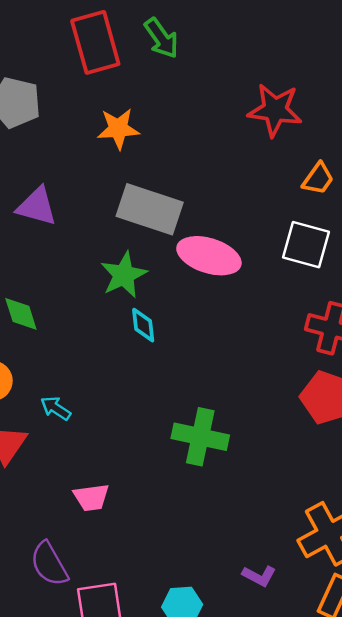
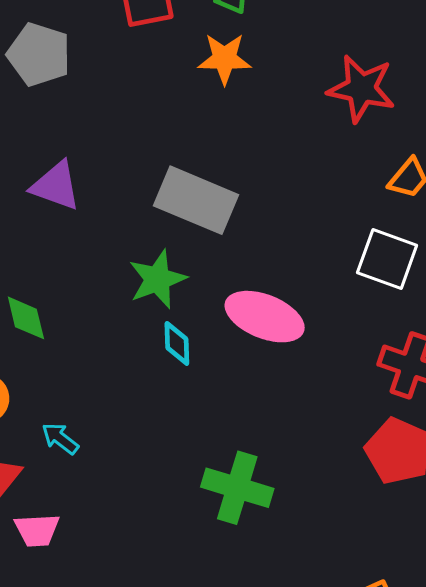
orange star: (118, 129) -> (225, 59), moved
pink ellipse: (209, 256) -> (265, 317), moved
pink trapezoid: (91, 497) -> (37, 530), moved

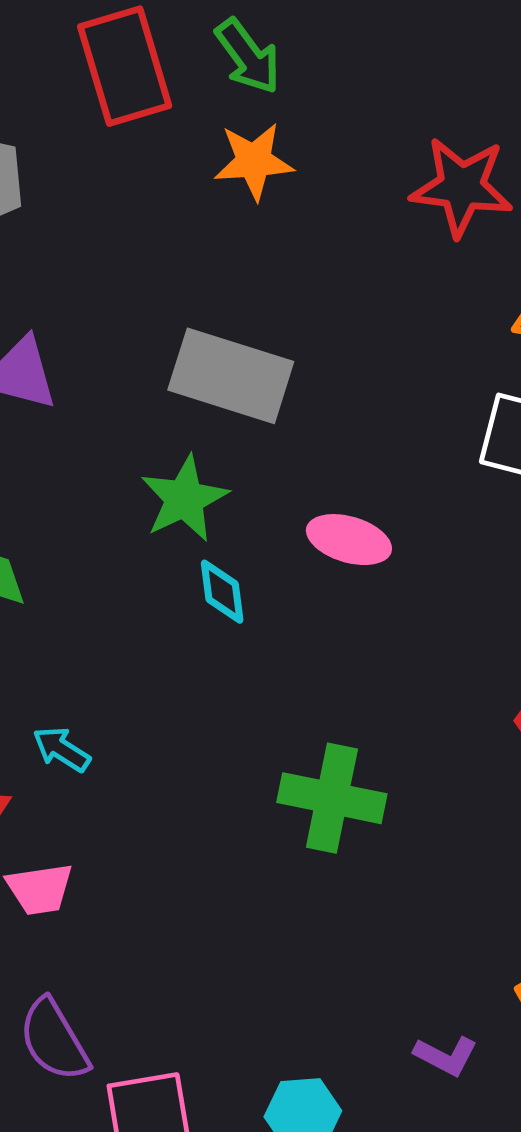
pink ellipse: (265, 317) -> (349, 540), size x0.7

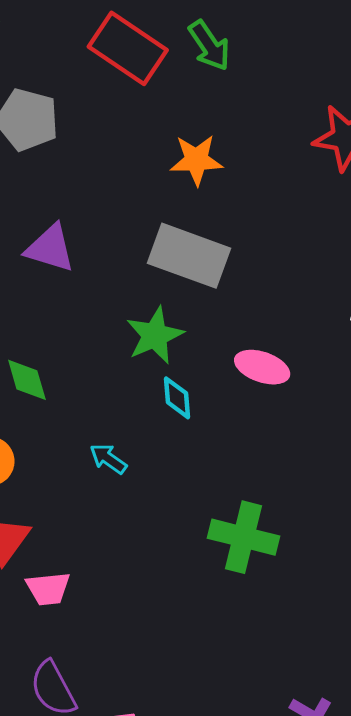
red rectangle: (125, 66) -> (128, 48), turned -42
orange star: (254, 161) -> (196, 160), moved
cyan arrow: (61, 749) -> (108, 459), moved

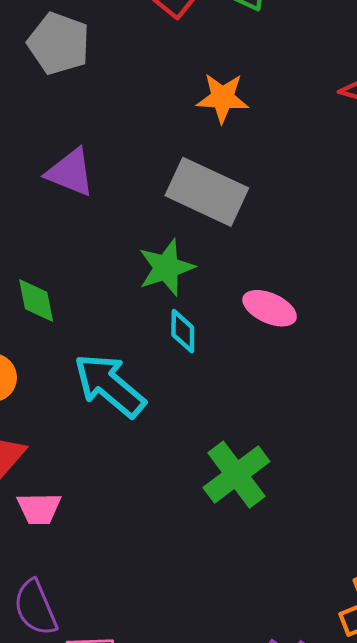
cyan arrow: (108, 459) -> (110, 385), size x2.0
green cross: (243, 537) -> (236, 475), turned 34

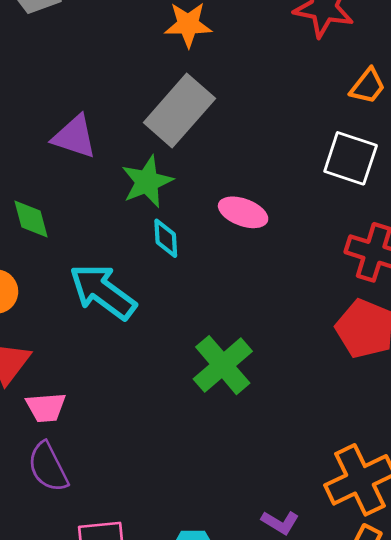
purple triangle: (70, 172) -> (74, 137), moved
gray rectangle: (207, 192) -> (179, 111), turned -70
purple semicircle: (35, 608) -> (48, 467), moved

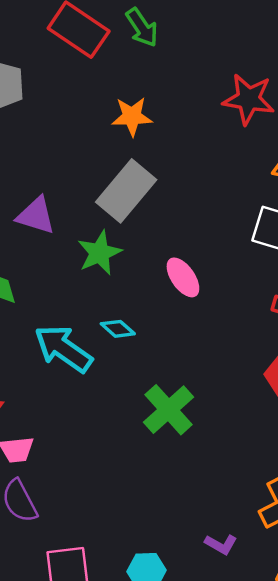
pink ellipse: (243, 212) -> (183, 277), turned 36
cyan diamond: (166, 238) -> (118, 329), moved, turned -44

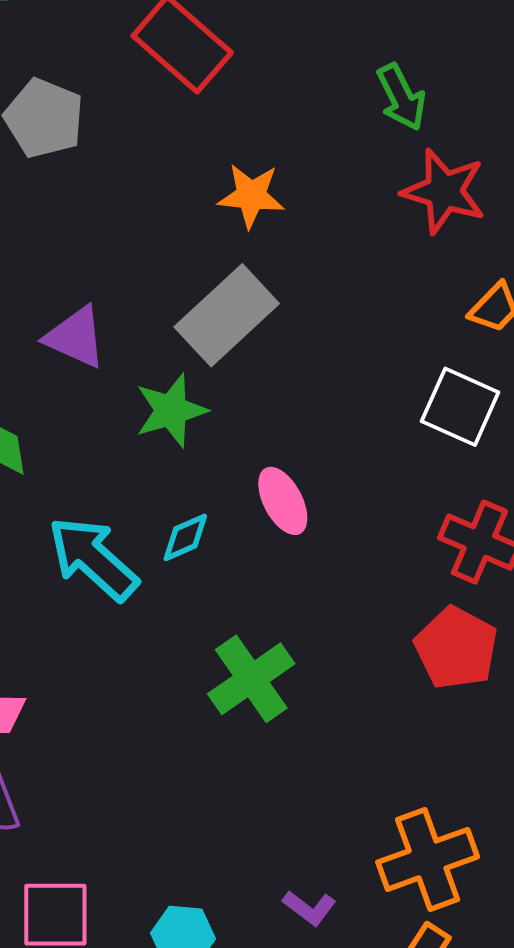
green arrow: (142, 27) -> (401, 97), moved
pink ellipse: (183, 277) -> (283, 501), moved
cyan diamond: (118, 329) -> (185, 537), turned -72

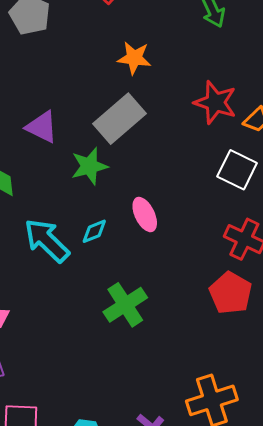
red star: (444, 191) -> (215, 102), moved

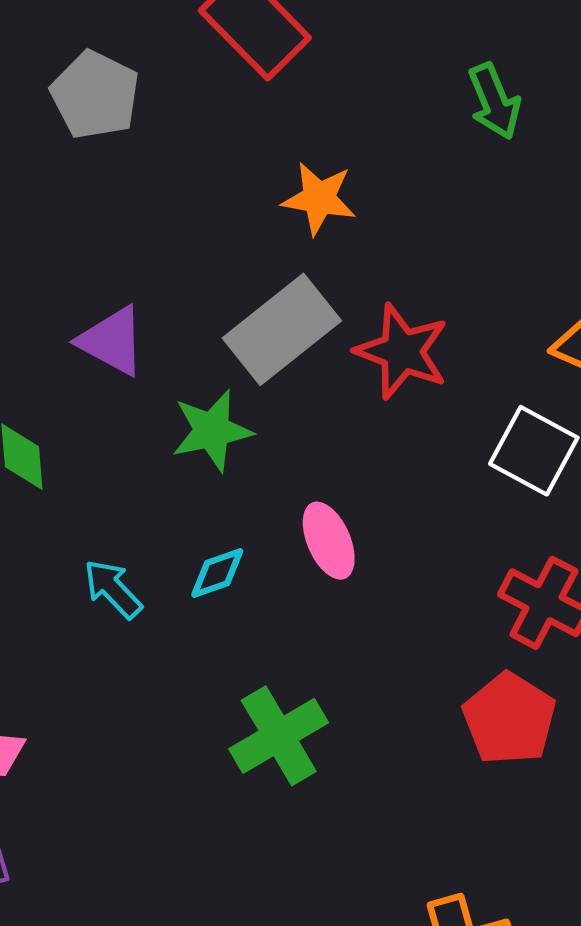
red star: (215, 102) -> (402, 351), moved
cyan arrow: (47, 240) -> (113, 589), size x0.6

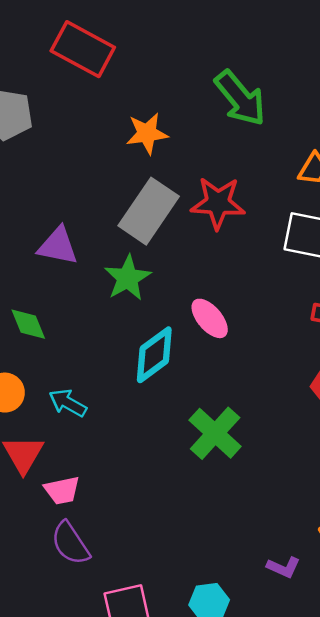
green arrow: (494, 101) -> (240, 98), moved, size x1.4
cyan diamond: (217, 573) -> (154, 355), size x1.6
cyan arrow: (113, 589) -> (68, 403), moved

